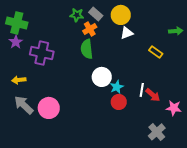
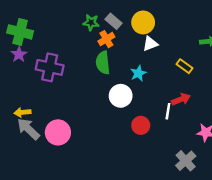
yellow arrow: (19, 80) -> (22, 112), moved
cyan star: (117, 87) -> (138, 73), moved
red arrow: (153, 95) -> (181, 99), moved, turned -63

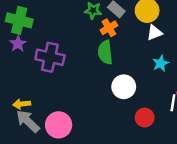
cyan star: (138, 73) -> (161, 63), moved

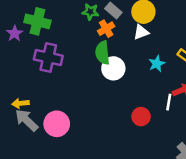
green cross: (19, 20) -> (37, 21), moved
white triangle: (154, 33) -> (141, 32), moved
purple star: (18, 44) -> (15, 33), moved
white circle: (124, 87) -> (113, 68), moved

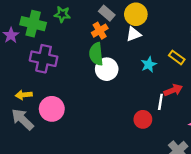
green star: (90, 12) -> (62, 14), moved
yellow arrow: (21, 103) -> (24, 95), moved
red circle: (141, 117) -> (143, 119), moved
pink circle: (57, 124) -> (52, 109), moved

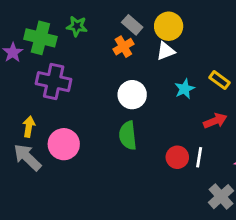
green semicircle: (96, 54) -> (128, 135), moved
yellow arrow: (24, 95) -> (29, 127), turned 105
white line: (160, 102) -> (199, 157), moved

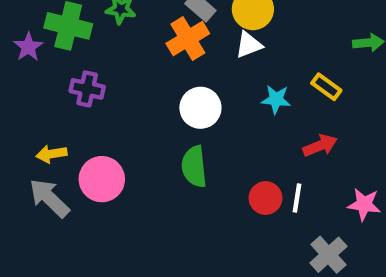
orange cross: (123, 47) -> (188, 39), size x1.4
purple cross: (54, 82) -> (87, 89), size x0.7
cyan star: (185, 89) -> (276, 99), turned 30
yellow arrow: (29, 127) -> (51, 154), turned -108

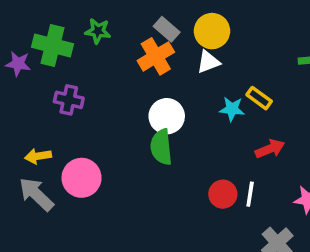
purple star: (28, 47) -> (18, 64), turned -30
yellow rectangle: (326, 87) -> (259, 98), moved
green semicircle: (194, 167) -> (161, 147), moved

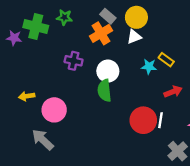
purple cross: (69, 100) -> (74, 61), moved
gray arrow: (36, 194) -> (43, 140), moved
red circle: (223, 194) -> (143, 120), size x1.5

